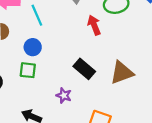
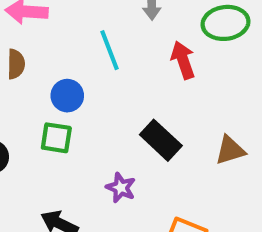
cyan line: (37, 15) -> (109, 50), moved
brown triangle: (122, 73) -> (230, 150), size x0.7

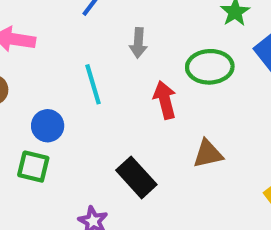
brown triangle: (230, 150) -> (208, 154), moved

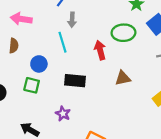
gray arrow: (138, 43) -> (72, 20), moved
black rectangle: (136, 177) -> (75, 81), moved, turned -42

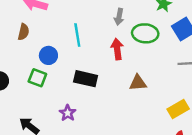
gray arrow: (72, 20) -> (119, 17), moved

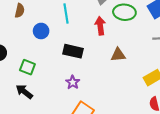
green square: (37, 78) -> (27, 67), moved
purple star: (68, 113) -> (73, 82), moved

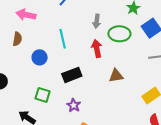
black rectangle: (73, 51) -> (72, 75), turned -30
green square: (27, 67) -> (43, 95), moved

